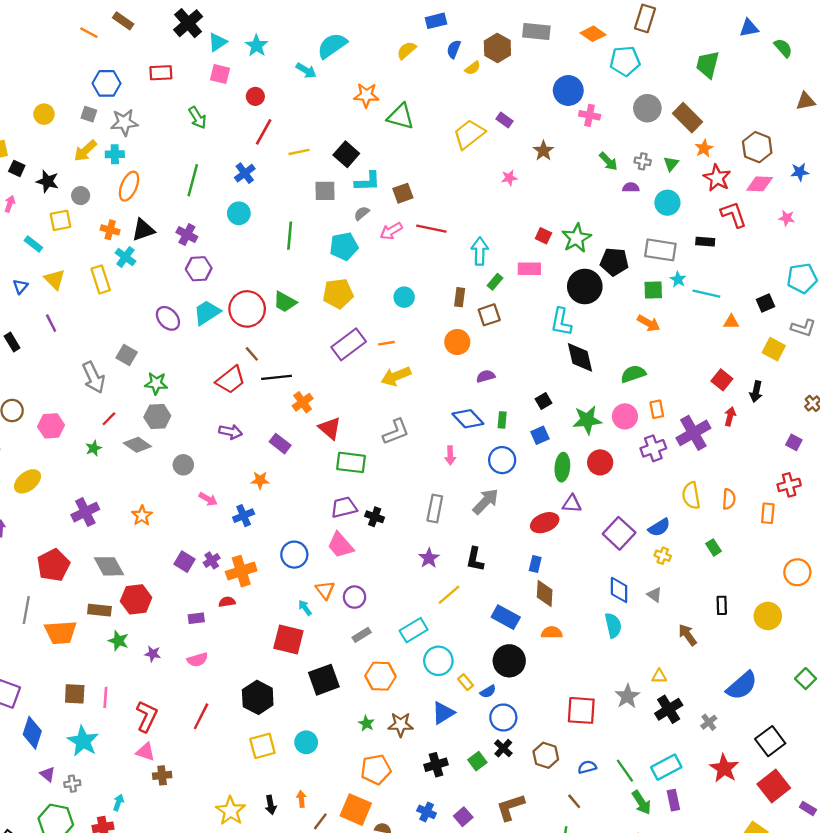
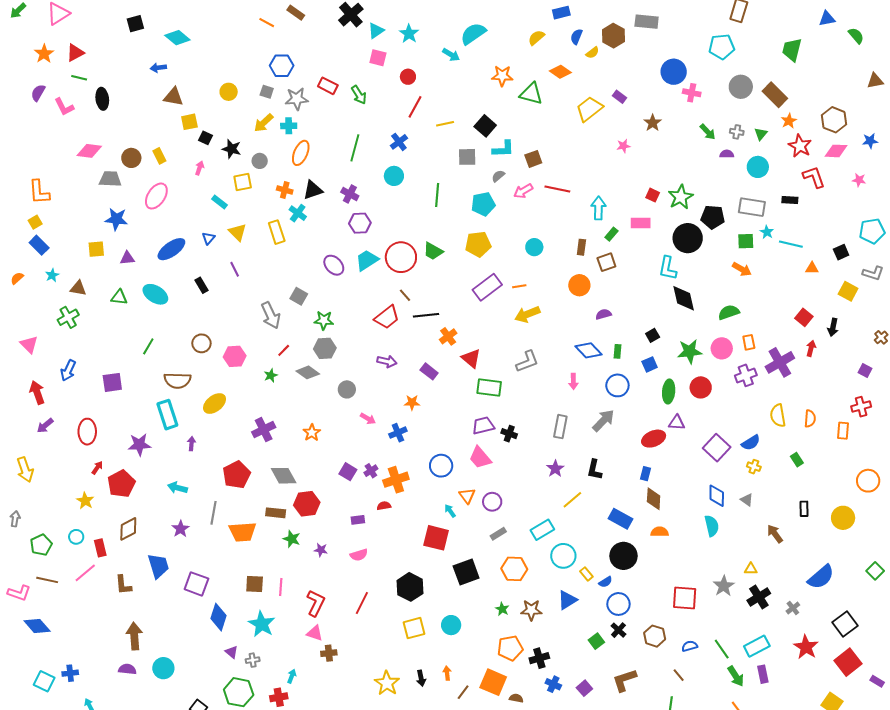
orange diamond: (593, 34) -> (560, 72), moved
red rectangle: (161, 73) -> (328, 86), moved, turned 30
black cross: (436, 765) -> (539, 658), moved

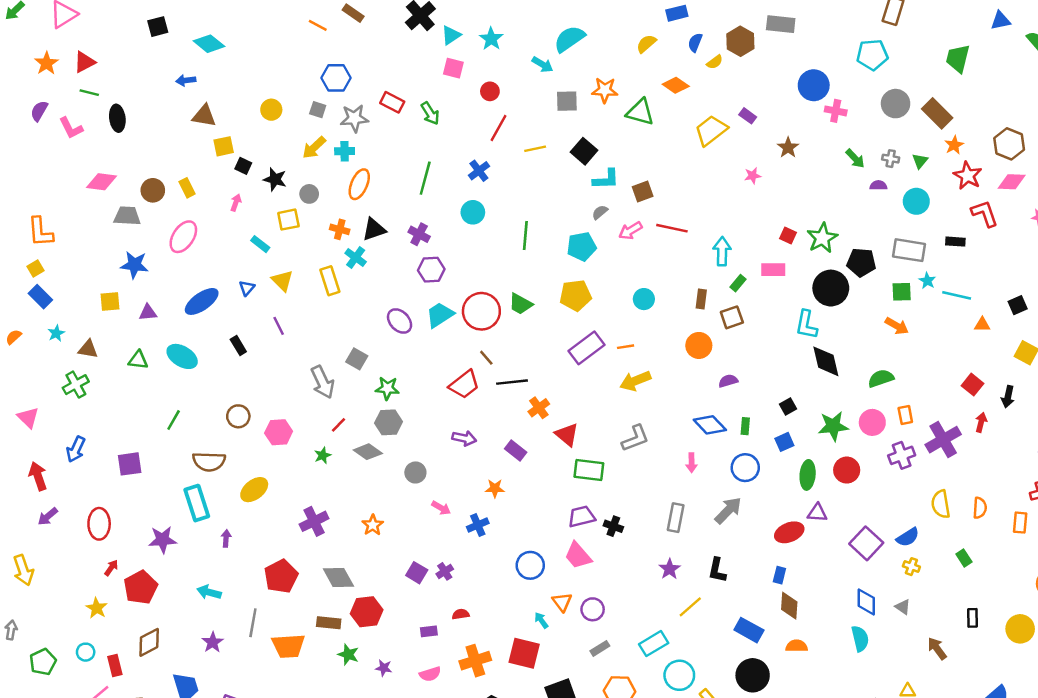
gray square: (467, 157) -> (567, 101), moved
orange cross: (396, 480) -> (475, 661), moved

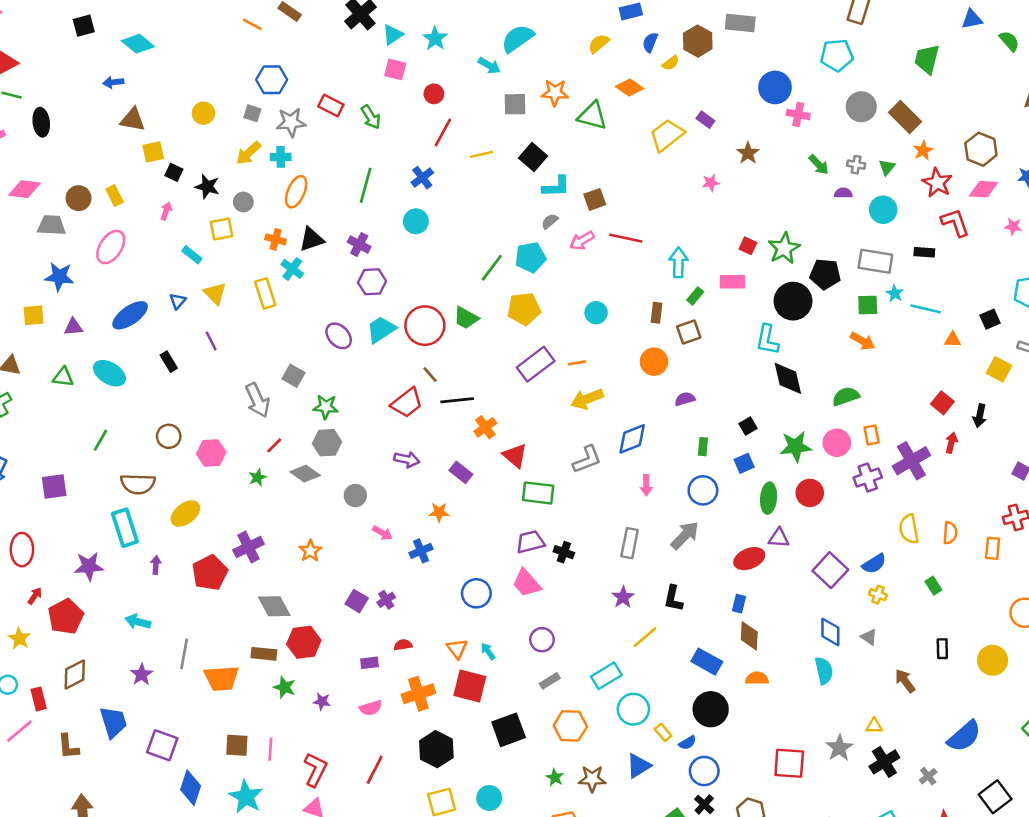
green line: (525, 236) -> (492, 268), moved, turned 32
blue diamond: (710, 425) -> (632, 439), moved, turned -68
red pentagon: (281, 576) -> (210, 573), moved
orange triangle: (562, 602) -> (457, 649), moved

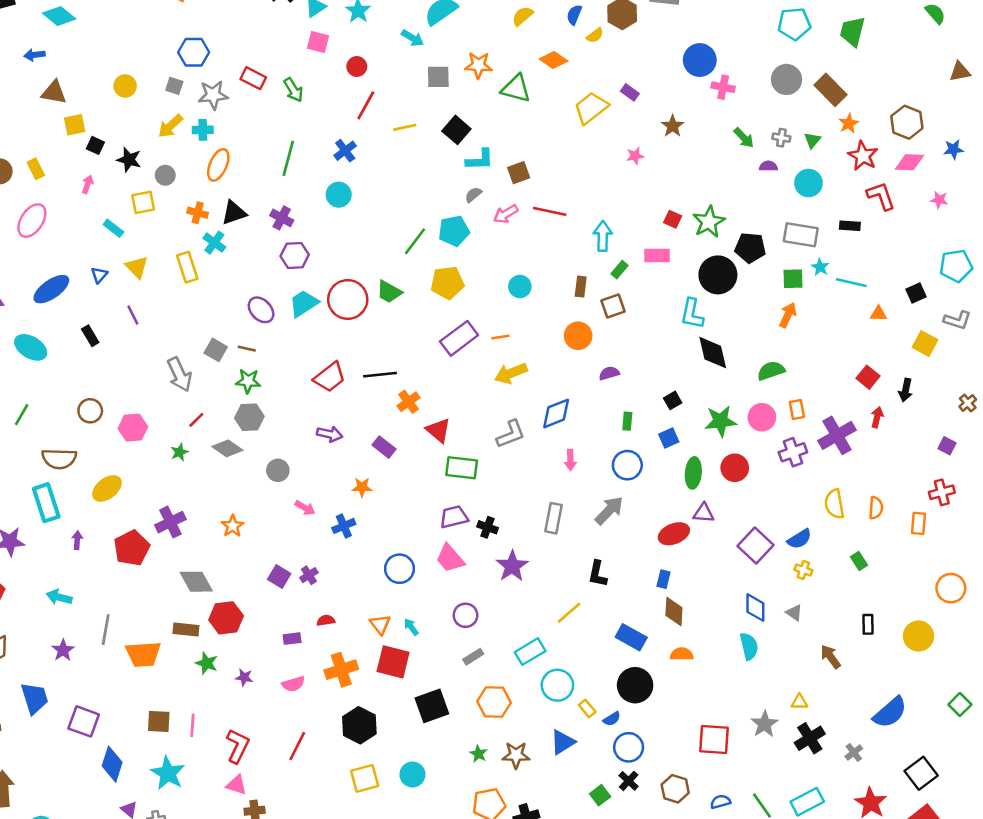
cyan pentagon: (837, 55) -> (794, 24), moved
orange arrow: (863, 341) -> (788, 315), turned -95
brown line: (430, 375) -> (247, 349), moved, turned -36
purple star: (623, 597) -> (512, 566), moved, size x1.4

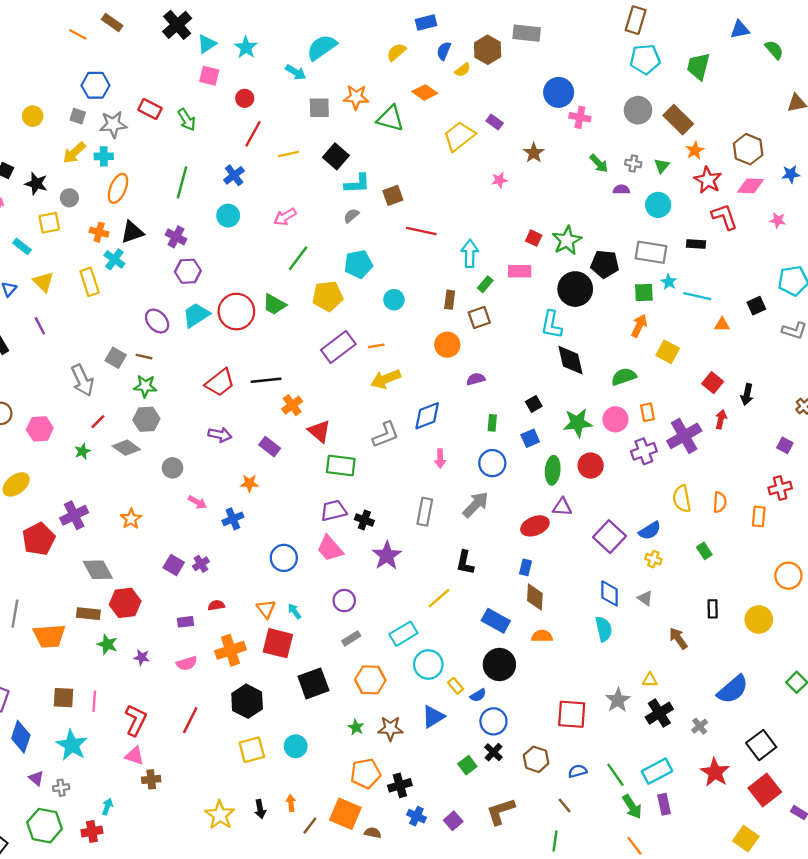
pink arrow: (506, 214) -> (285, 217), moved
cyan pentagon: (454, 231) -> (358, 264), moved
yellow square: (925, 343) -> (668, 352), moved

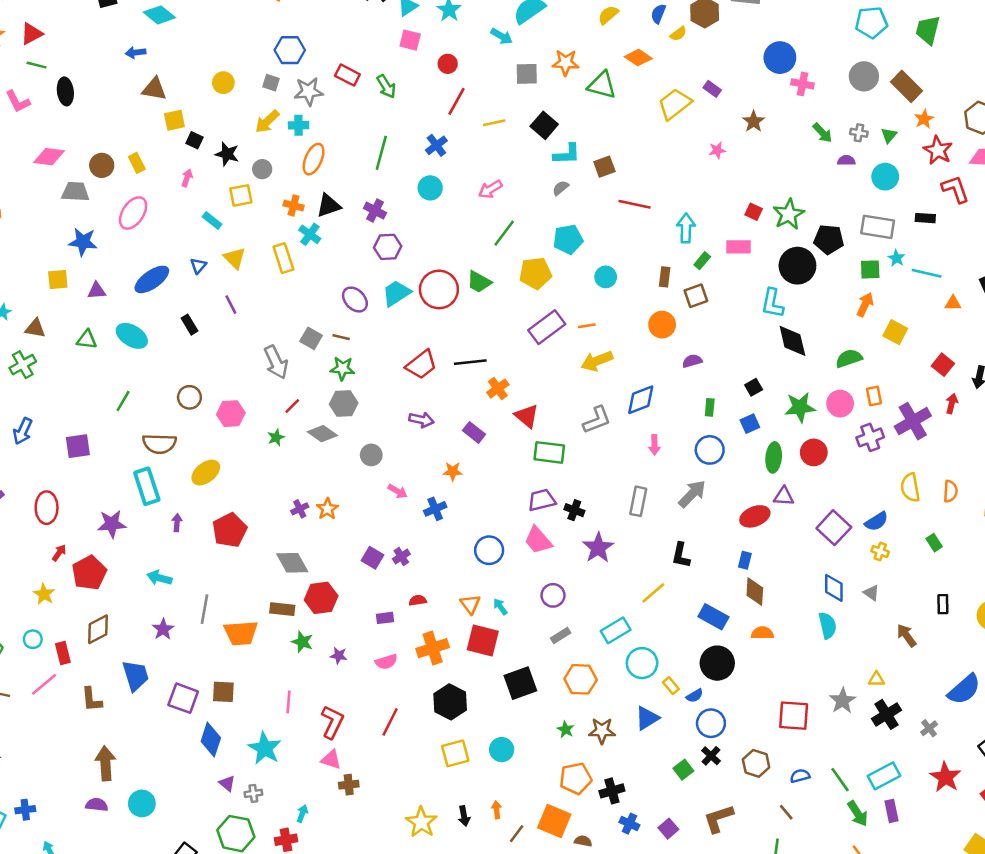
purple cross: (74, 515) -> (300, 509), moved, size x0.6
brown square: (63, 698) -> (223, 692), moved

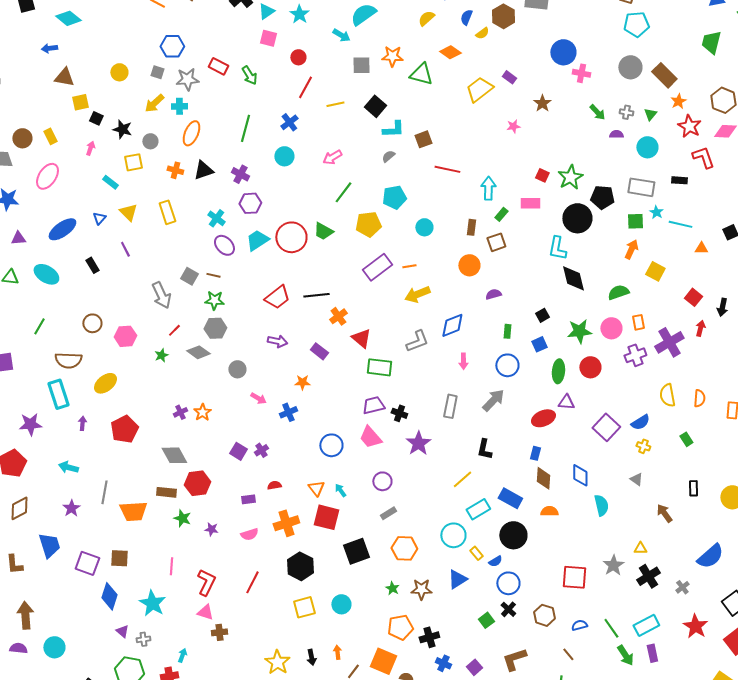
green trapezoid: (928, 30) -> (711, 42), moved
cyan cross: (310, 234) -> (216, 218), moved
blue diamond: (834, 588) -> (580, 475), moved
cyan rectangle: (616, 630) -> (478, 509), moved

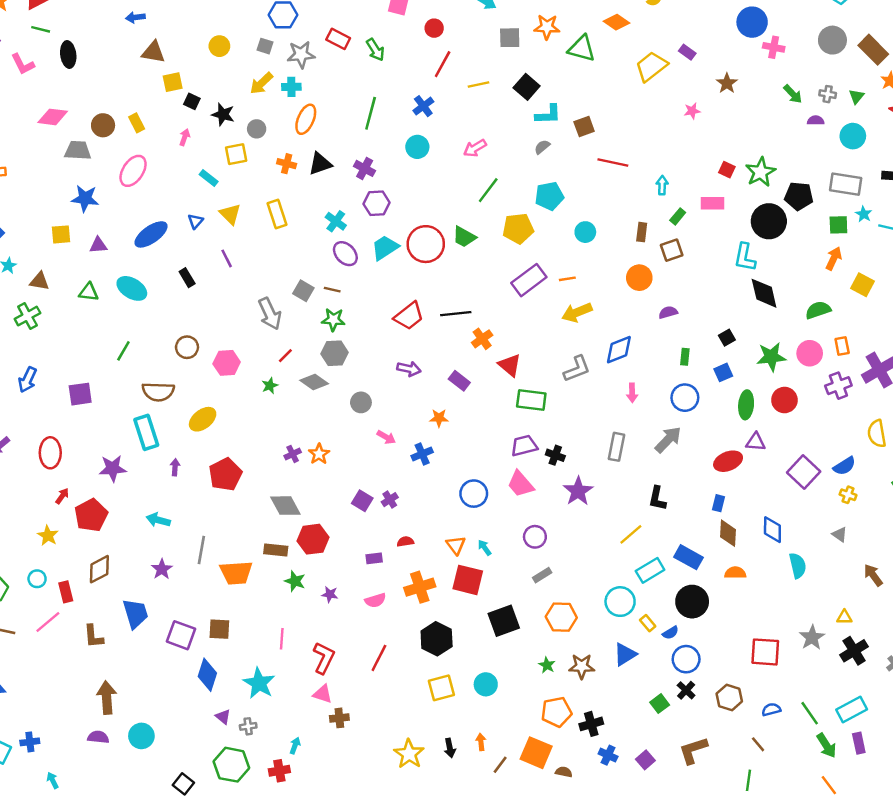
cyan arrow: (488, 188) -> (662, 185), size x0.7

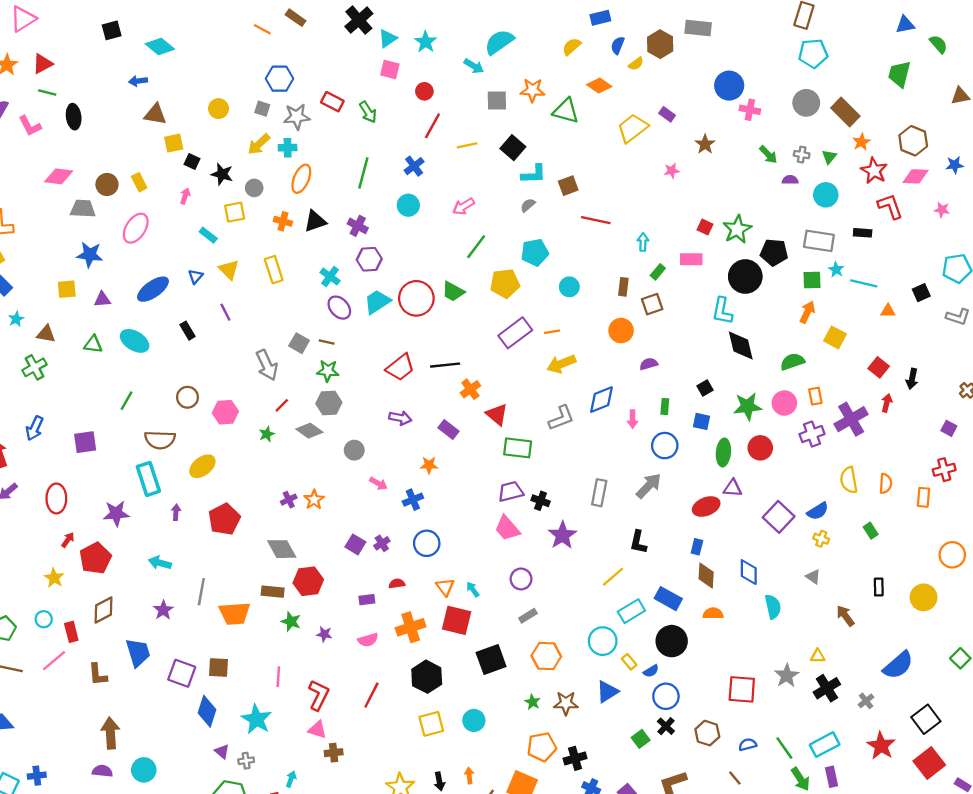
blue square: (723, 372) -> (702, 421), turned 36
pink arrow: (632, 393) -> (633, 419), moved
blue circle: (474, 494) -> (427, 543), moved

